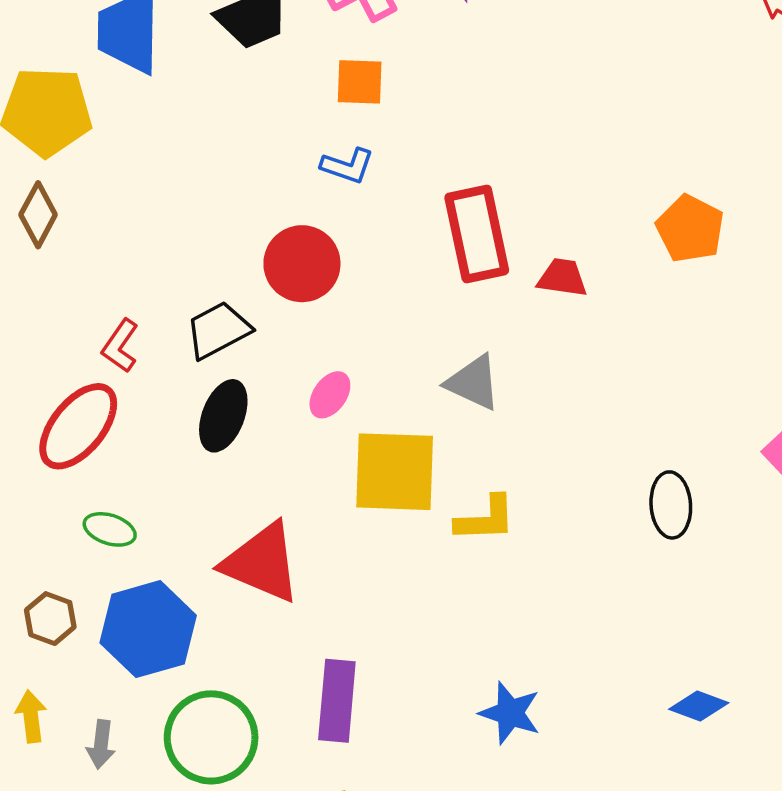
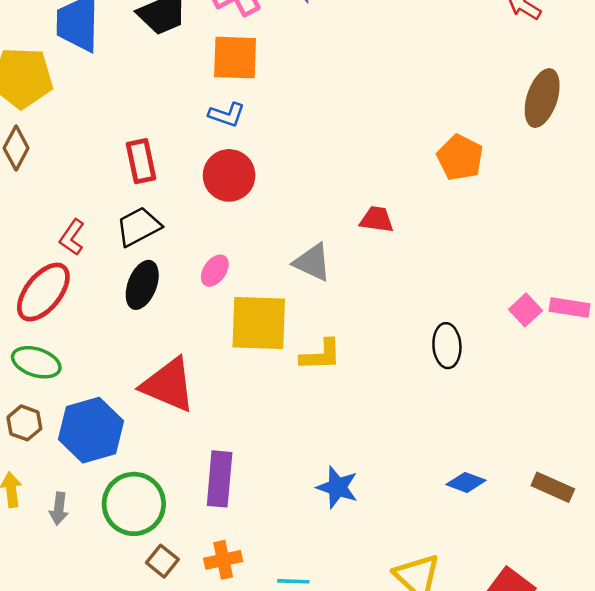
orange square: (360, 82) -> (235, 58), size x1.4
red rectangle: (477, 234) -> (141, 161), moved, size x0.7
red circle: (302, 264) -> (229, 175), moved
red trapezoid: (562, 278) -> (377, 219), moved
green ellipse: (110, 529) -> (36, 362), moved, size x1.4

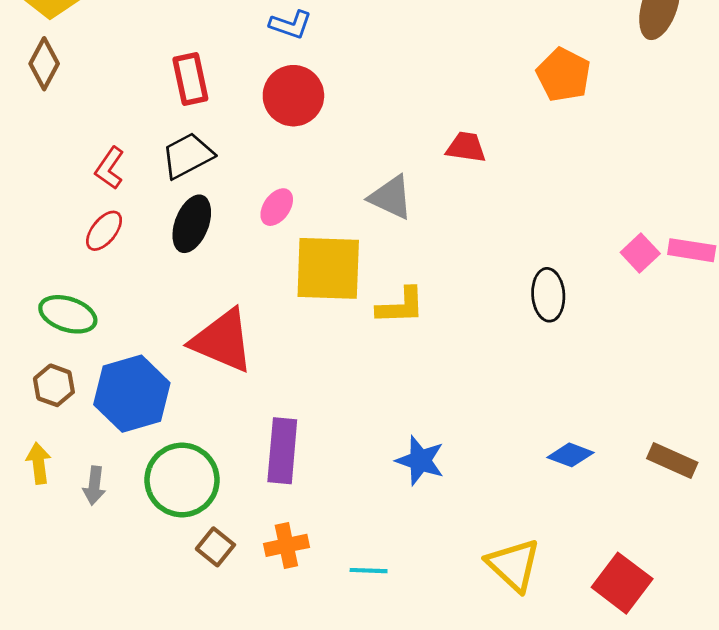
red ellipse: (43, 292) -> (104, 231), moved, size x0.6

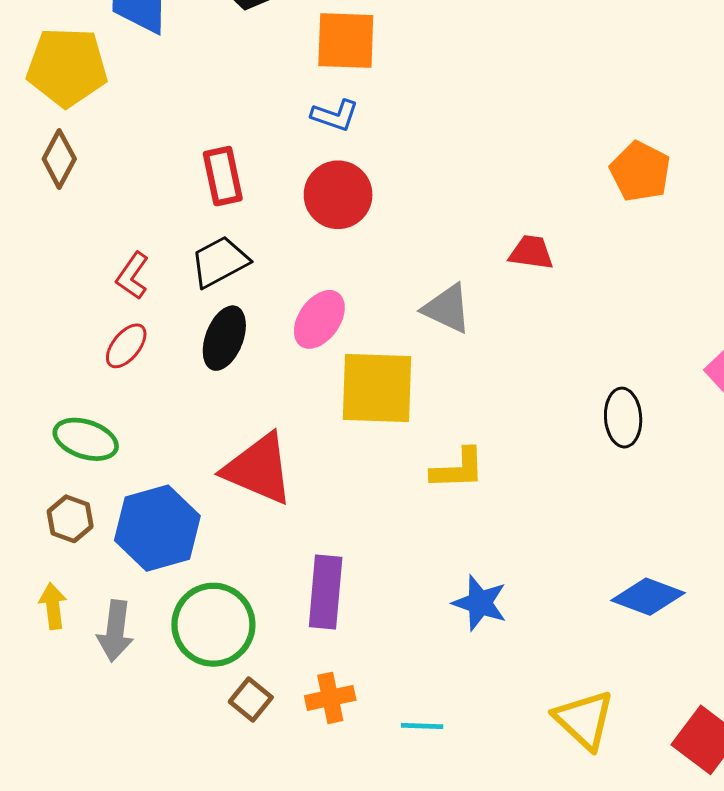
pink ellipse: (277, 207) -> (319, 319), size x1.4
yellow L-shape: (401, 306) -> (458, 469), moved
blue diamond: (571, 455) -> (648, 597), size x1.4
gray arrow: (94, 486) -> (115, 631), size x1.4

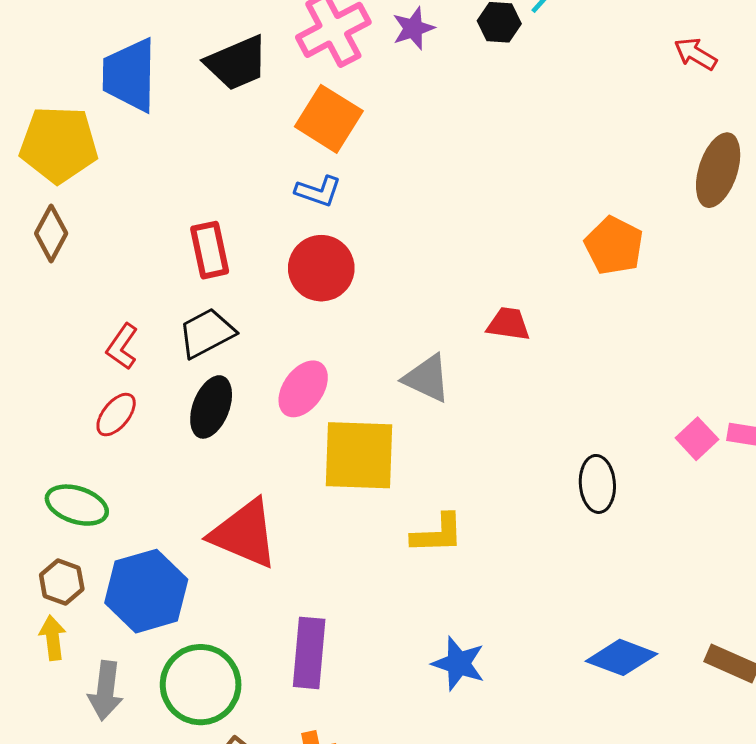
orange square: (346, 41) -> (329, 119), turned 30
yellow arrow: (53, 606) -> (53, 638), moved

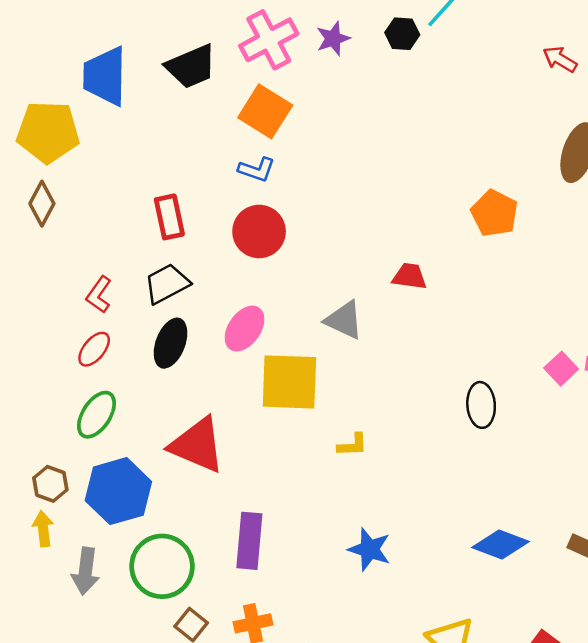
green ellipse: (77, 505) -> (97, 415), moved, turned -75
yellow L-shape: (437, 534) -> (352, 445), size x0.7

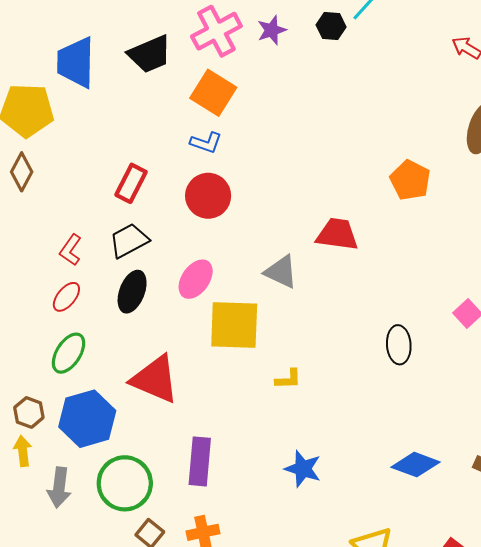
red rectangle: (169, 217) -> (131, 183), turned 39
red trapezoid: (410, 276) -> (337, 234), size x1.4

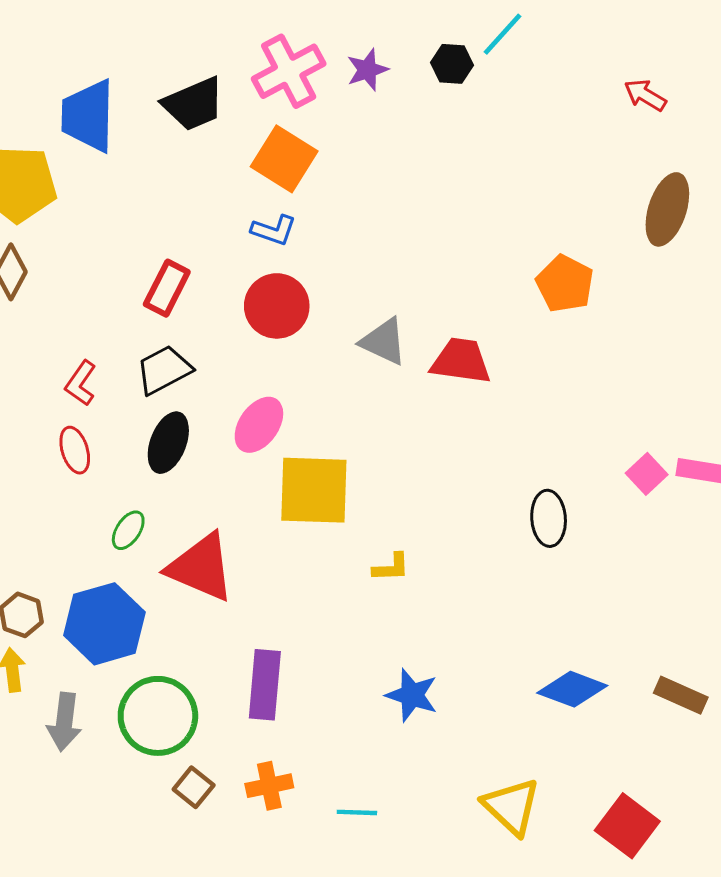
gray triangle: (281, 272) -> (384, 342), moved
red ellipse: (66, 297) -> (75, 450), turned -56
green ellipse: (69, 353) -> (128, 530), moved, size x0.7

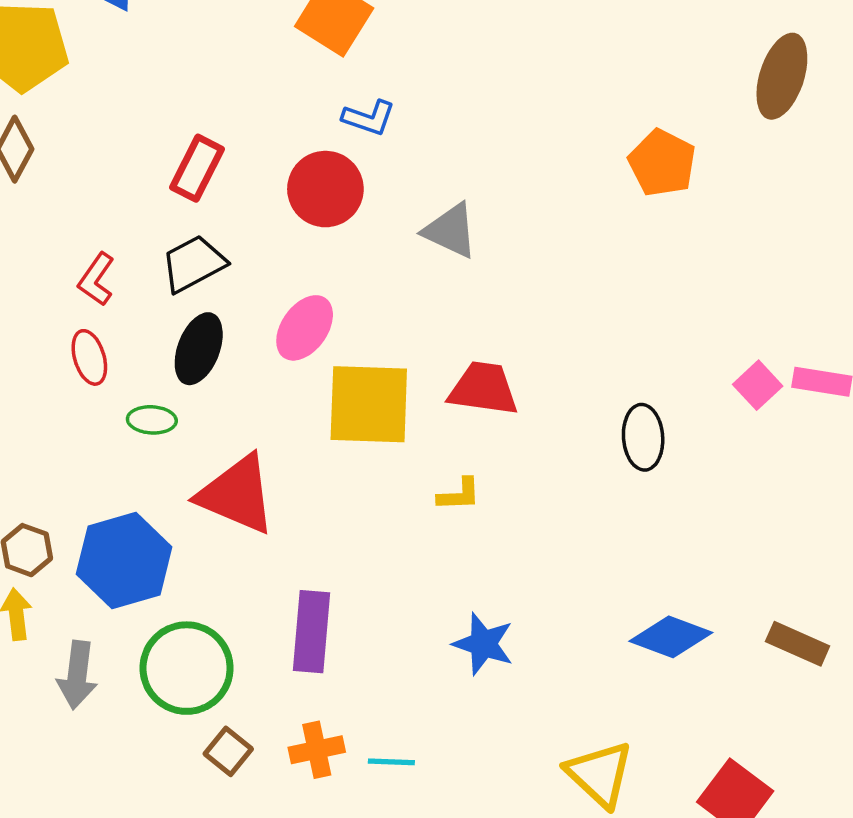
blue L-shape: (274, 230) -> (369, 118), moved
red trapezoid: (461, 361) -> (483, 389), moved
green ellipse: (128, 530) -> (152, 420), moved, turned 60
cyan line: (357, 812) -> (391, 762), moved

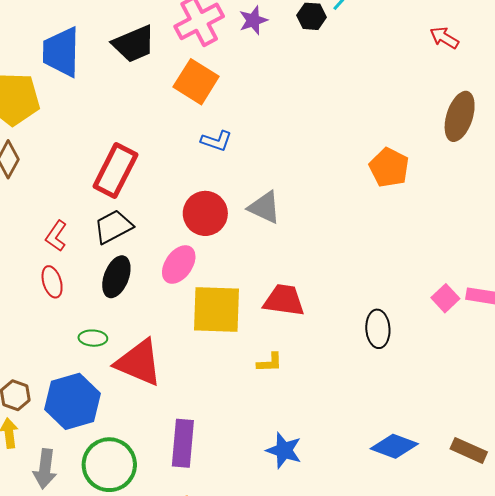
red rectangle: (197, 168) -> (115, 171), size x1.4
red circle: (325, 189) -> (205, 213), moved
green ellipse: (152, 420) -> (93, 338), moved

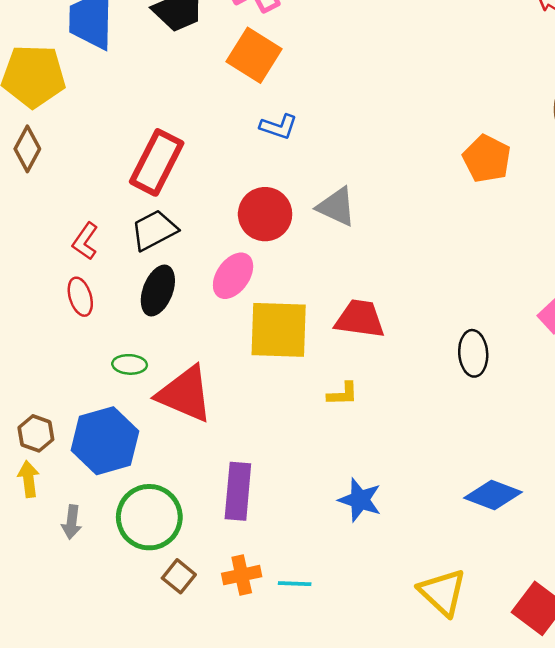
gray arrow: (45, 469) -> (72, 522), size x0.7

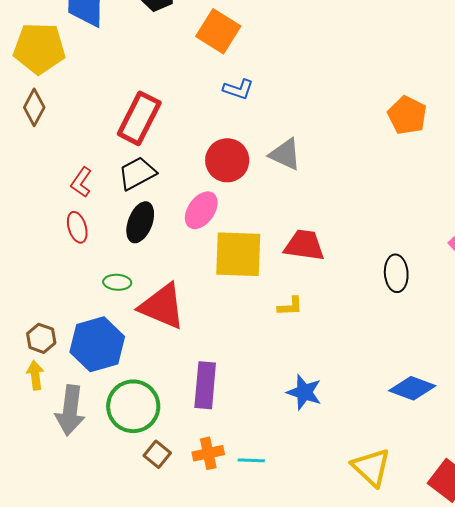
gray arrow: (72, 522) -> (70, 410), size x1.8

